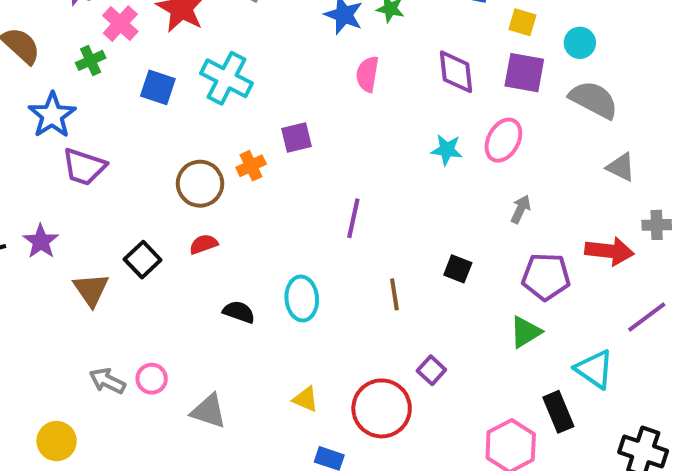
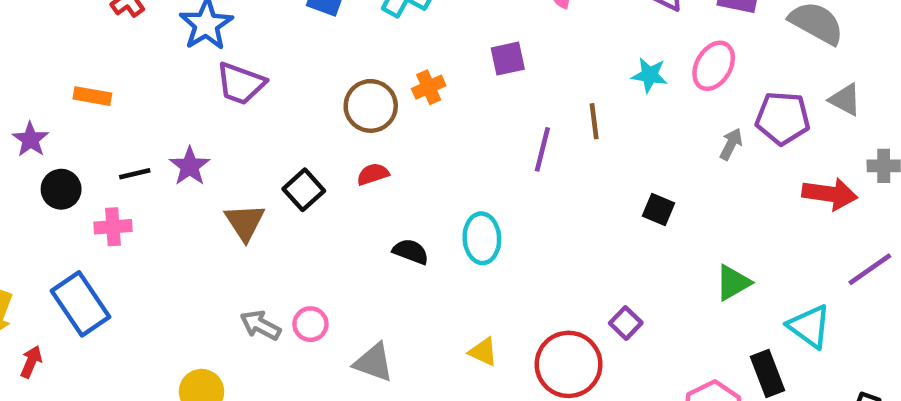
purple square: (296, 137) -> (508, 59), moved
purple pentagon: (546, 277) -> (783, 118), moved
brown line: (394, 294) -> (594, 121), moved

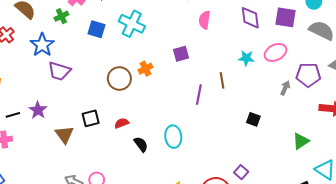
pink ellipse: (714, 66) -> (275, 52), turned 35
red semicircle: (373, 174) -> (122, 123), moved
black square: (304, 190) -> (91, 118), turned 30
black semicircle: (411, 252) -> (141, 144), turned 35
green triangle: (733, 283) -> (301, 141), moved

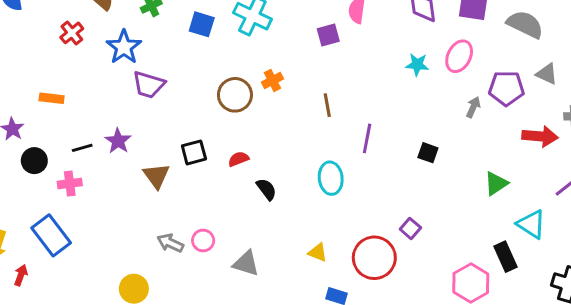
pink ellipse: (275, 52) -> (459, 56), turned -35
purple square: (181, 54) -> (328, 35), moved
brown line: (222, 80) -> (327, 105), moved
purple line: (199, 95) -> (367, 138), moved
cyan ellipse: (173, 137) -> (331, 178), moved

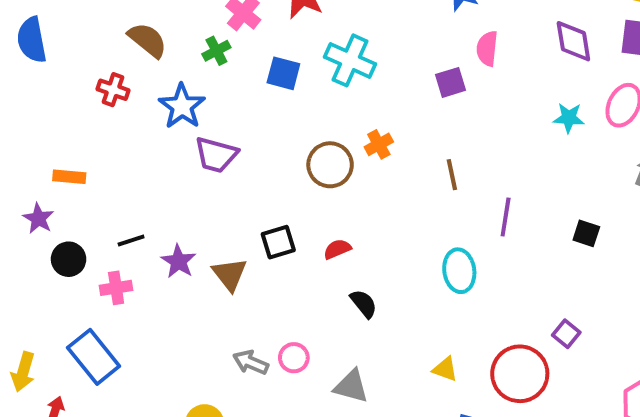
red cross: (72, 33) -> (113, 90), turned -30
orange rectangle: (52, 98) -> (69, 177), moved
purple star: (118, 141) -> (178, 261), moved
black semicircle: (266, 189) -> (364, 304), moved

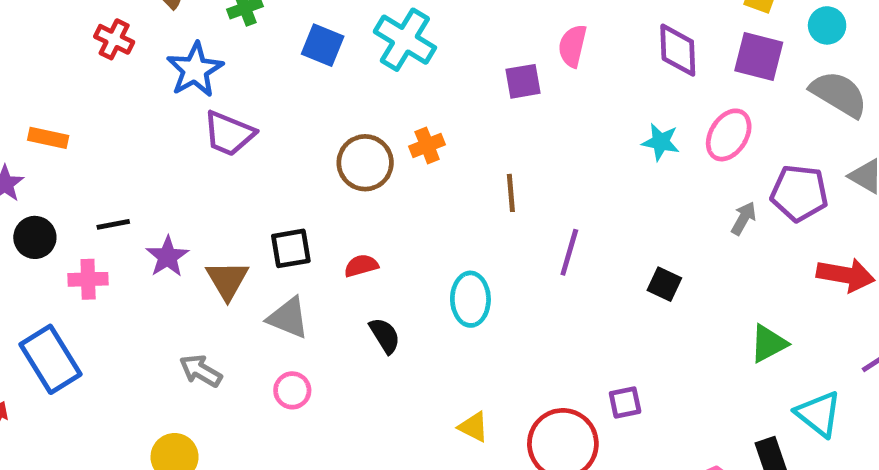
cyan ellipse: (459, 271) -> (470, 299), moved
purple square: (566, 334) -> (625, 402), turned 32
gray arrow: (251, 362) -> (201, 371), moved
gray triangle: (351, 386) -> (288, 318), moved

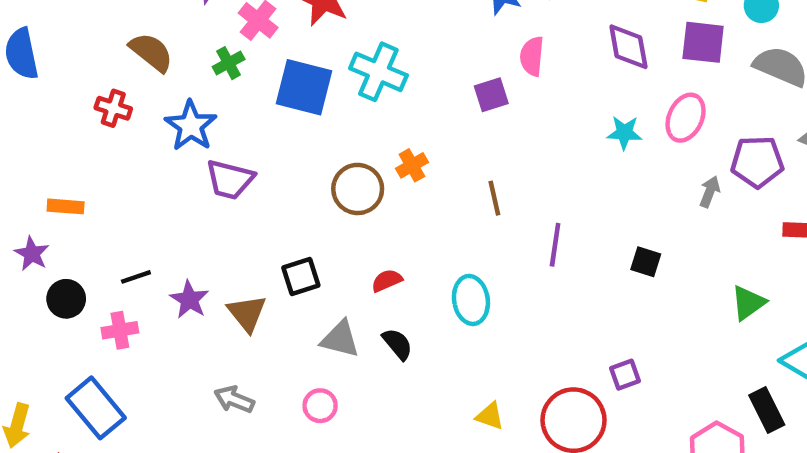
blue square: (323, 45) -> (304, 87), size x1.5
red semicircle: (361, 266) -> (387, 280), moved
gray triangle: (288, 318) -> (340, 339), moved

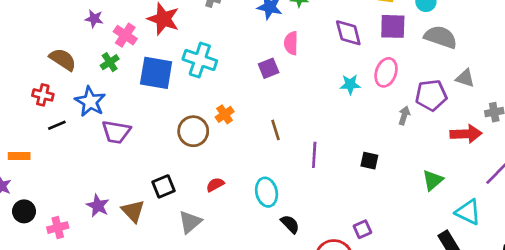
black line: (136, 277) -> (57, 125), moved
gray triangle: (340, 339) -> (190, 222), turned -50
black semicircle: (397, 344) -> (290, 224), moved

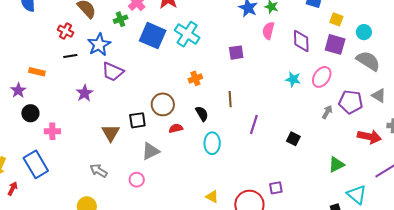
pink semicircle: (291, 43) -> (268, 31), moved
brown circle: (193, 131) -> (163, 104), moved
purple star: (98, 206) -> (85, 93), moved
black semicircle: (290, 224) -> (202, 114), moved

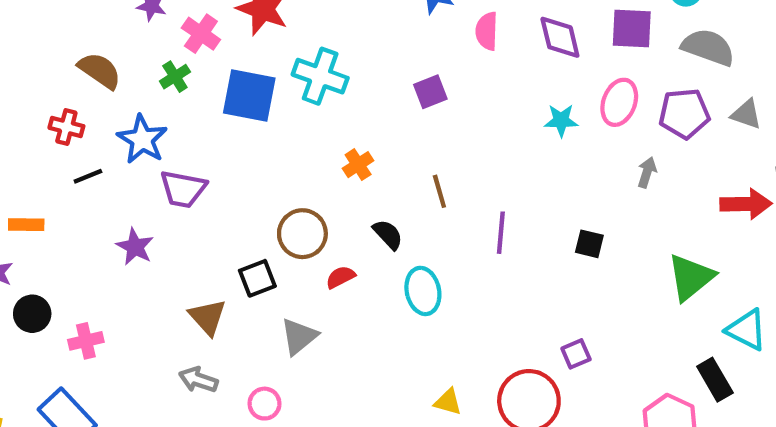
purple pentagon: (351, 102) -> (684, 113), moved
green triangle: (336, 165) -> (691, 277), size x1.4
gray arrow: (99, 171) -> (198, 380), moved
pink circle: (137, 180) -> (265, 404), moved

